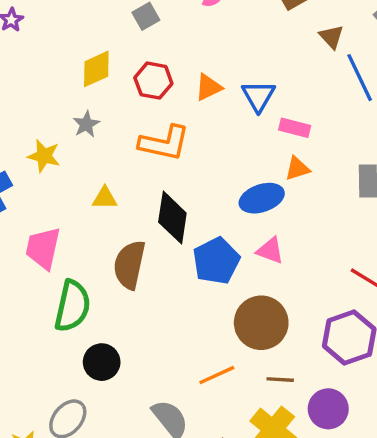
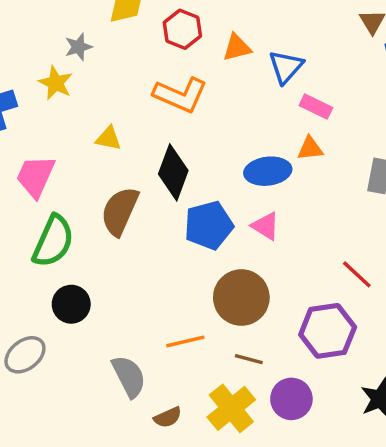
gray star: (86, 124) -> (78, 47), moved

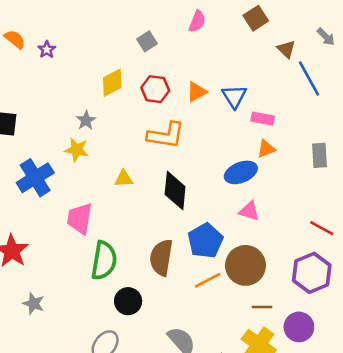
brown semicircle: (120, 211) -> (161, 258), moved
blue pentagon: (209, 225) -> (205, 241), moved
orange line: (185, 341) -> (208, 280), moved

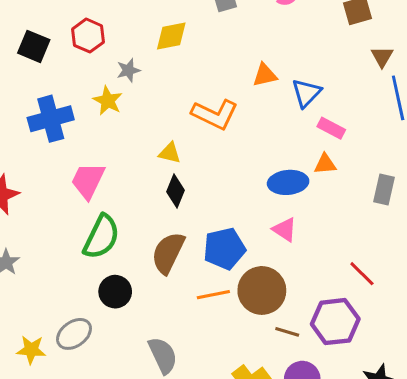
red hexagon: (155, 89) -> (88, 36), moved
yellow triangle: (124, 179) -> (170, 153), moved
black diamond: (175, 191) -> (176, 191), moved, size x0.7
brown line: (262, 307) -> (287, 332), moved

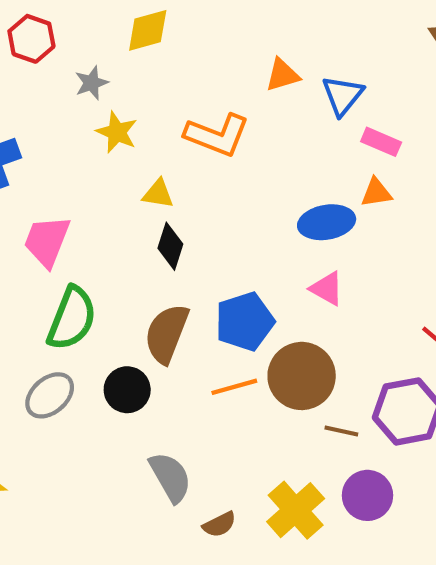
yellow star: (108, 101) -> (117, 132), moved
black circle: (115, 292) -> (127, 390), moved
gray ellipse: (74, 334) -> (50, 395), moved

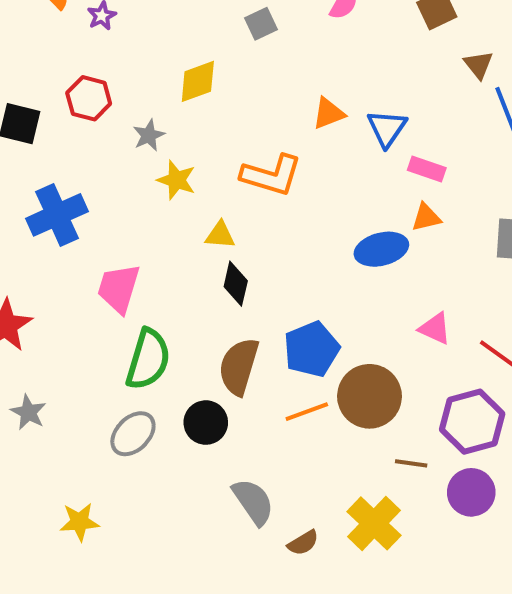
pink triangle: (327, 289) -> (435, 328), moved
brown line: (341, 431) -> (411, 463), moved
purple circle: (367, 495) -> (471, 492), moved

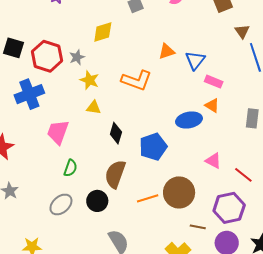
red hexagon: (89, 98) -> (47, 56), moved, size x1.4
orange triangle: (426, 217) -> (212, 106), turned 42
yellow triangle: (220, 235) -> (94, 107), moved
blue pentagon: (312, 349) -> (153, 147), moved
green semicircle: (148, 359) -> (70, 168), size x0.6

